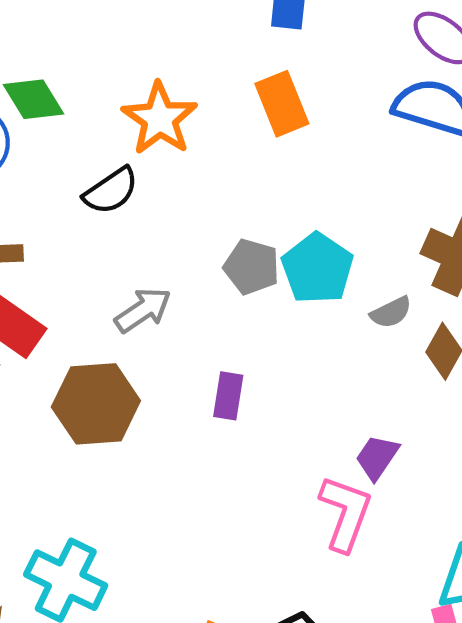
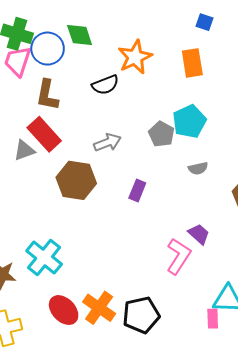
cyan pentagon: (317, 268) -> (189, 121), moved
gray semicircle: (391, 312) -> (198, 168), moved
purple trapezoid: (377, 457) -> (199, 234), turned 85

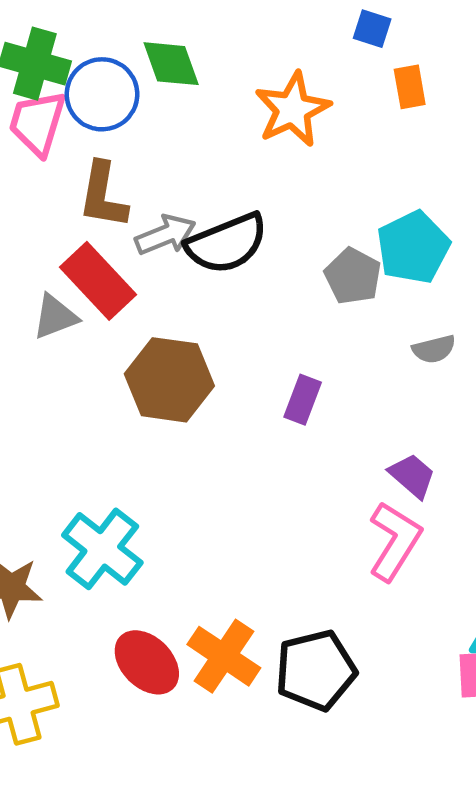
blue square: (204, 22) -> (372, 29), moved
orange rectangle: (192, 63) -> (410, 87), moved, size x0.7
black semicircle: (105, 85) -> (227, 243), moved, size x1.4
gray arrow: (107, 143) -> (165, 235), moved
purple trapezoid: (199, 234) -> (412, 476), moved

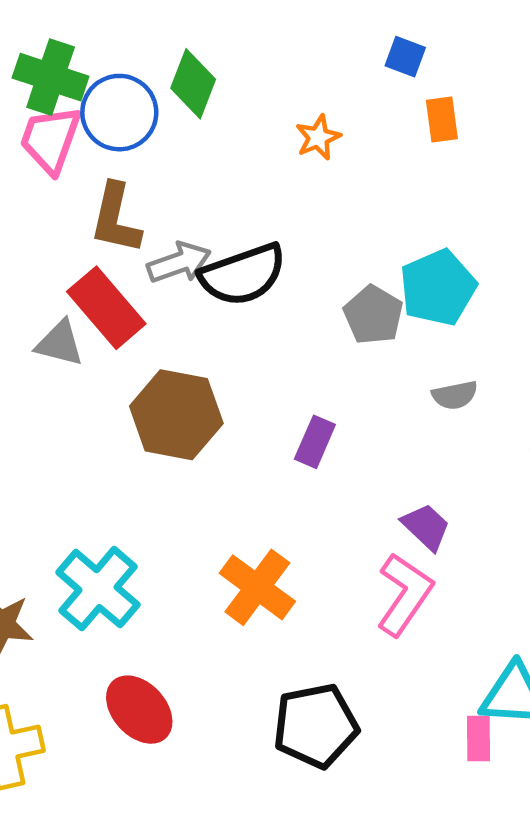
green diamond: (171, 64) -> (193, 84), turned 38
orange star: (293, 109) -> (318, 137), size x0.6
gray triangle: (55, 317) -> (60, 343), turned 33
orange cross: (224, 656) -> (257, 587), moved

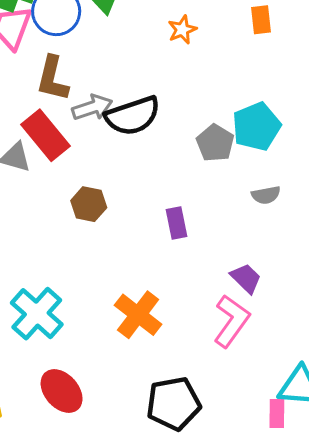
brown hexagon: (176, 415) -> (89, 204), size x0.6
purple rectangle: (315, 442) -> (176, 223), turned -36

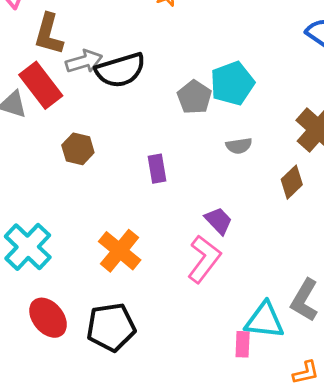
black pentagon: (173, 403) -> (111, 327), moved

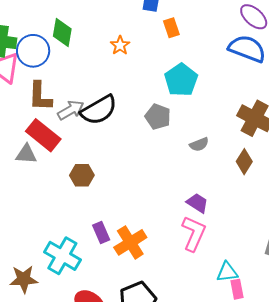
cyan pentagon: (232, 83) -> (181, 80), moved
purple rectangle: (157, 169) -> (101, 232), moved
orange cross: (120, 251) -> (130, 242), turned 32
cyan triangle: (264, 320) -> (227, 272), moved, size x0.7

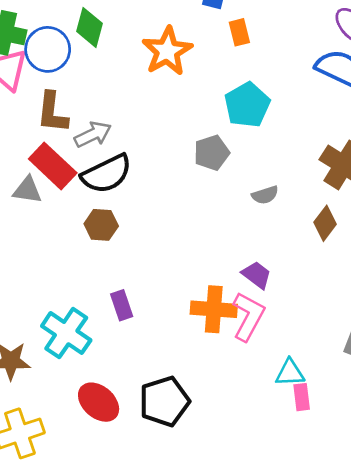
orange star: (120, 45) -> (167, 51), size x1.8
black semicircle: (99, 110) -> (106, 174), moved
gray pentagon: (158, 117) -> (212, 153), turned 30
orange cross: (130, 242) -> (214, 309), moved, turned 32

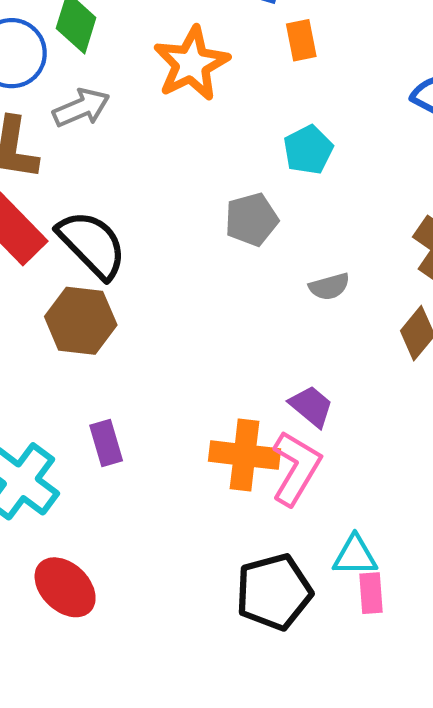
cyan pentagon: (247, 105) -> (308, 150), size x0.7
gray arrow: (93, 134) -> (81, 108), moved
black semicircle: (106, 174) -> (92, 244), turned -111
brown hexagon: (101, 225) -> (81, 321), size x1.4
black pentagon: (164, 401) -> (274, 592), moved

